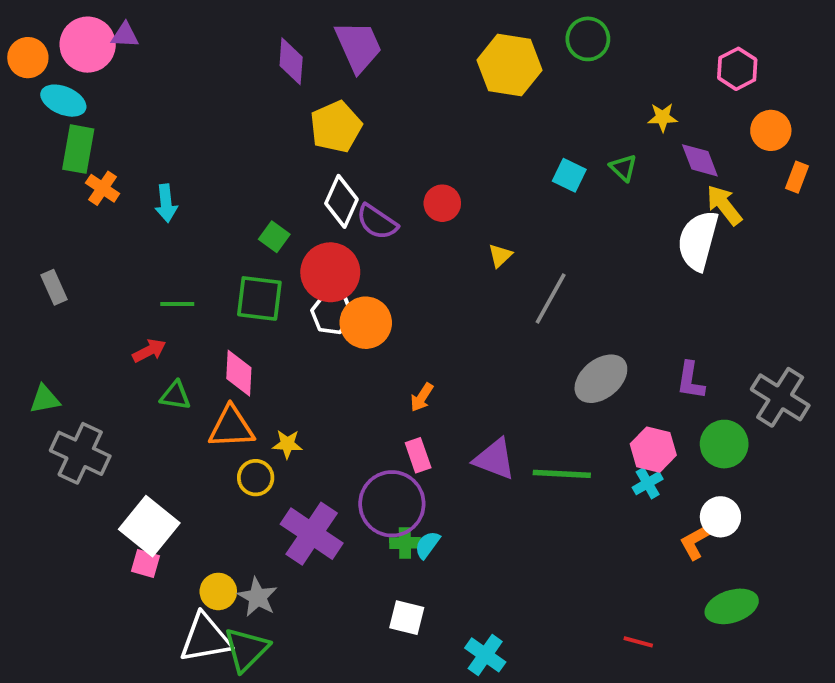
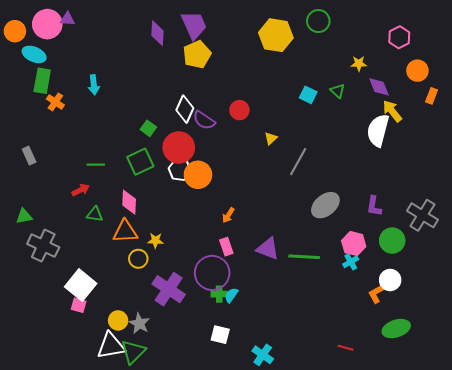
yellow pentagon: (336, 127) -> (197, 54), moved
cyan arrow: (166, 203) -> (94, 85), moved
green square: (259, 298) -> (140, 162), turned -32

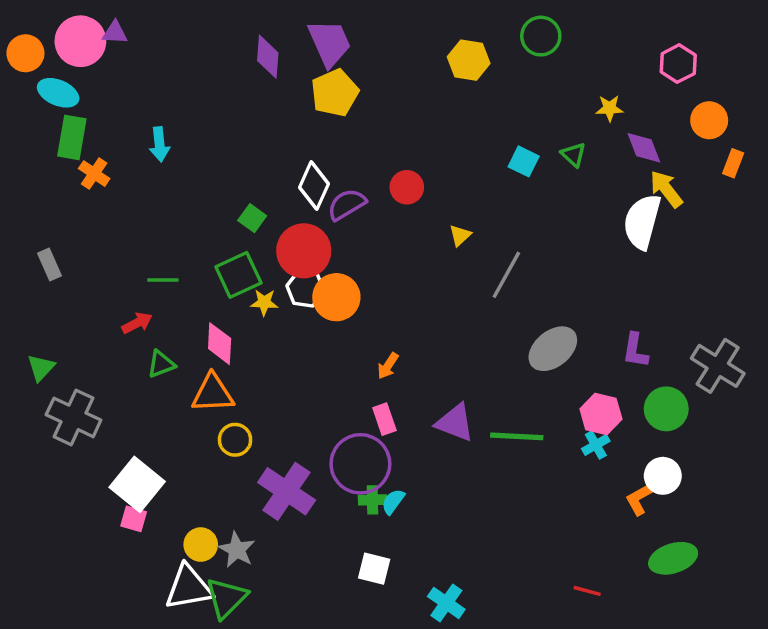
yellow hexagon: (276, 35) -> (469, 60), size x0.7
purple semicircle: (204, 120) -> (347, 204), turned 115
green triangle: (95, 214) -> (161, 364), turned -30
green triangle: (24, 216) -> (41, 368), turned -36
yellow star: (155, 241) -> (264, 302), moved

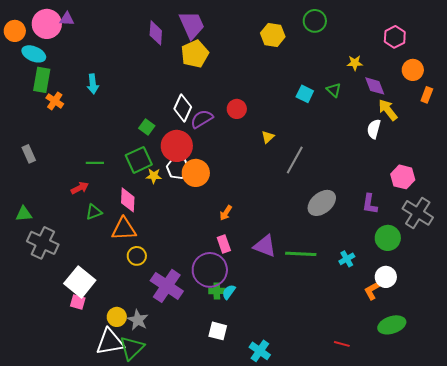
white semicircle: (642, 222) -> (374, 129), size x0.6
green triangle: (41, 368) -> (24, 214), turned 42
pink hexagon: (601, 414) -> (403, 177), moved

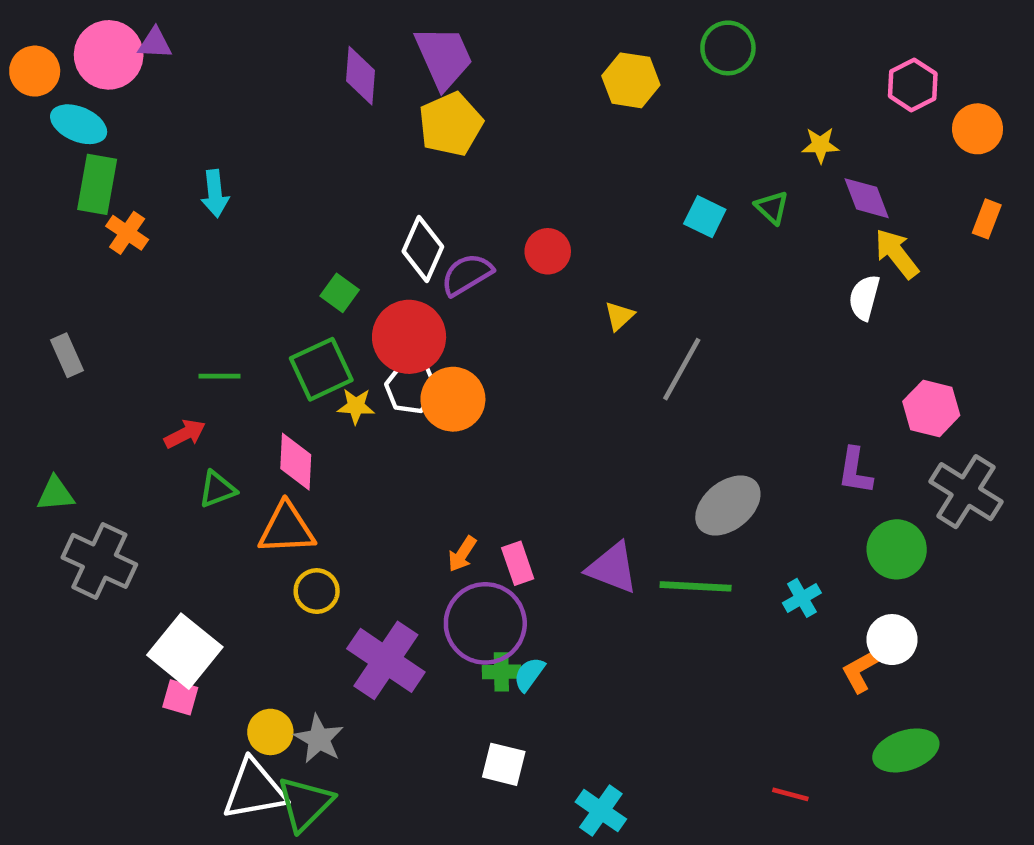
orange circle: (413, 70) -> (978, 129), moved
gray ellipse: (322, 203) -> (728, 506), moved
orange arrow: (226, 213) -> (462, 554), moved

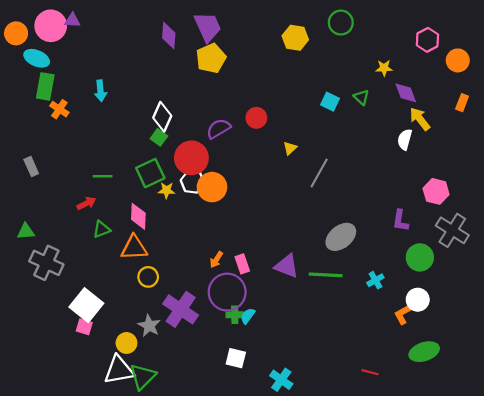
white diamond: (423, 249) -> (162, 117), moved
gray star: (319, 739) -> (149, 326), moved

